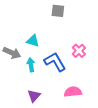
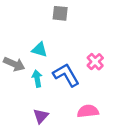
gray square: (58, 11) -> (60, 13), moved

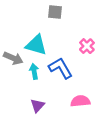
cyan triangle: (40, 50) -> (36, 45), size x1.5
pink cross: (95, 62) -> (87, 46), moved

